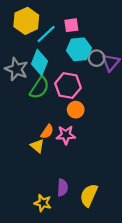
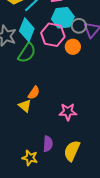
pink hexagon: (68, 86) -> (53, 35), moved
orange circle: (76, 110) -> (73, 47), moved
pink star: (66, 135) -> (68, 112), moved

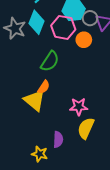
green semicircle: (27, 53) -> (50, 61), moved
yellow triangle: (25, 106) -> (34, 100), size x1.6
yellow semicircle: (72, 151) -> (86, 128), moved

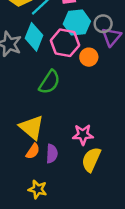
gray circle: (90, 18) -> (103, 24), moved
orange semicircle: (44, 87) -> (33, 151), moved
purple semicircle: (58, 140) -> (52, 154), moved

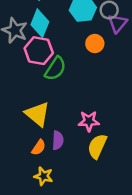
pink hexagon: (65, 43) -> (39, 51), moved
orange semicircle: (33, 151) -> (39, 147), moved

